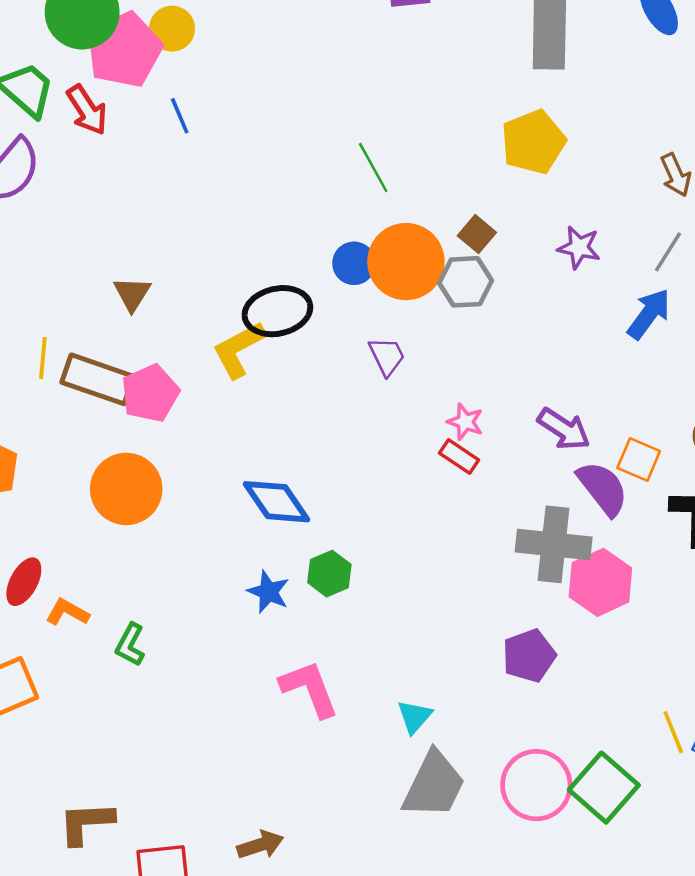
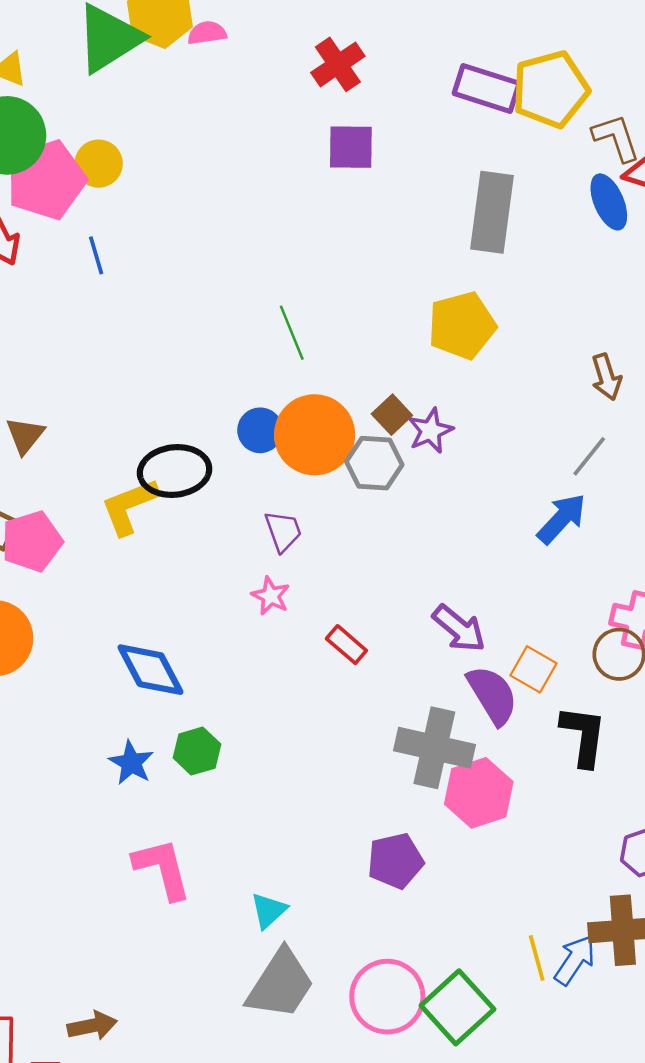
purple star: (579, 247) -> (430, 431), moved, turned 30
pink star: (465, 422) -> (271, 596), moved

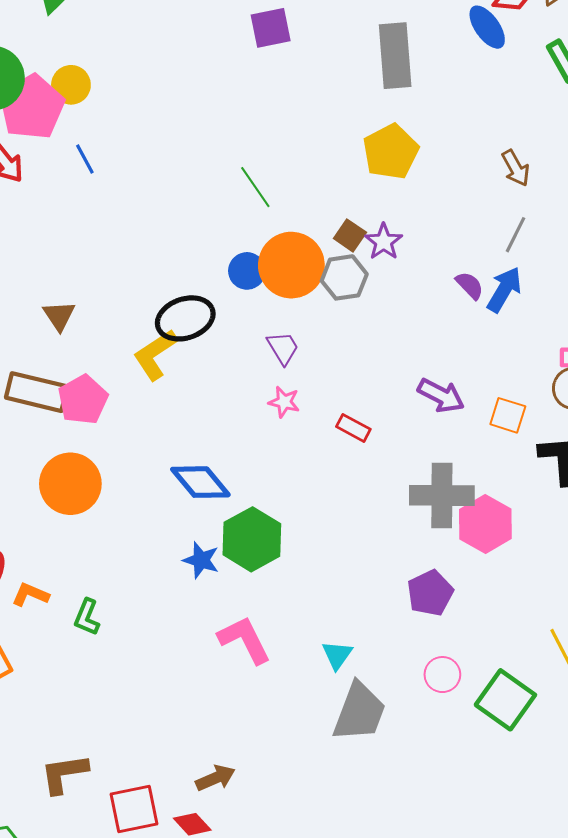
purple semicircle: (492, 695) -> (470, 285), moved, size x0.6
green hexagon: (197, 751) -> (252, 539), size x1.6
pink circle: (387, 997) -> (442, 675), moved, size x0.6

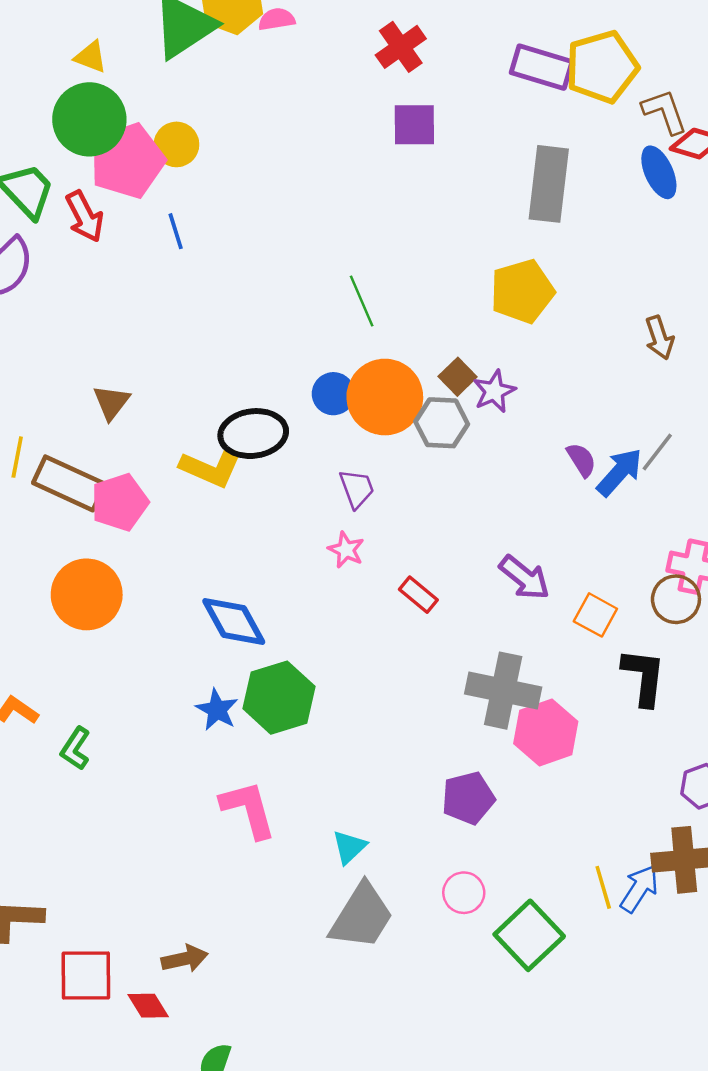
gray line: (516, 235) -> (657, 452), moved
yellow L-shape: (155, 355) -> (211, 468), turned -134

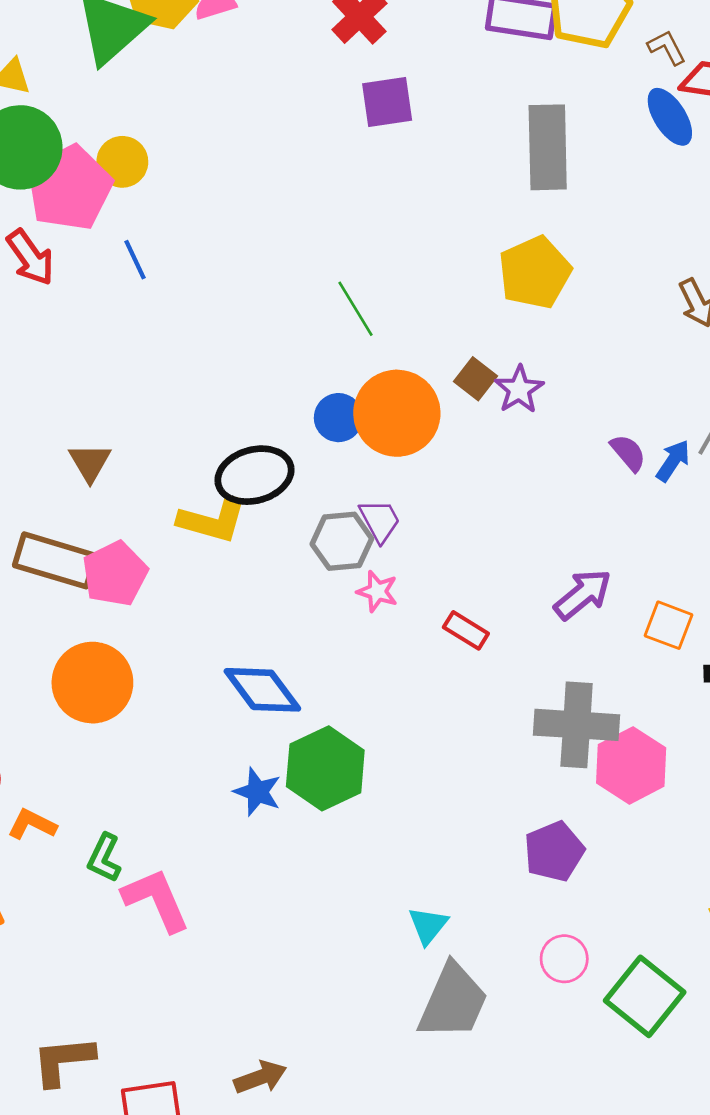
brown L-shape: (665, 112) -> (667, 47), size x0.7
gray hexagon: (442, 423) -> (342, 541), moved
blue arrow: (620, 472) -> (673, 461), size x0.7
purple arrow: (524, 578) -> (583, 594), turned -70
pink L-shape: (248, 809) -> (156, 900), moved

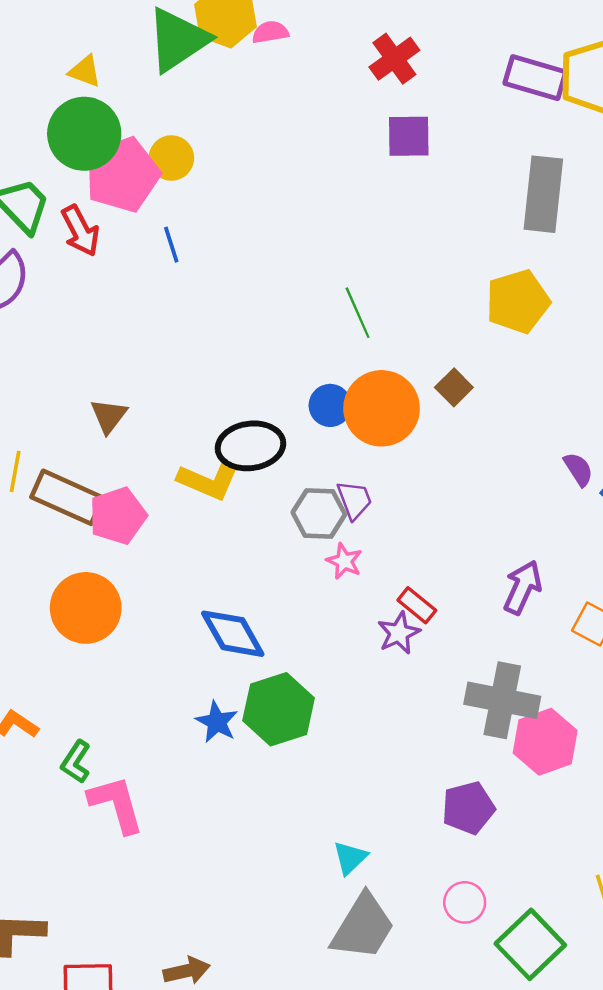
purple star: (519, 389) -> (399, 633), moved
purple arrow: (583, 594) -> (523, 587), turned -34

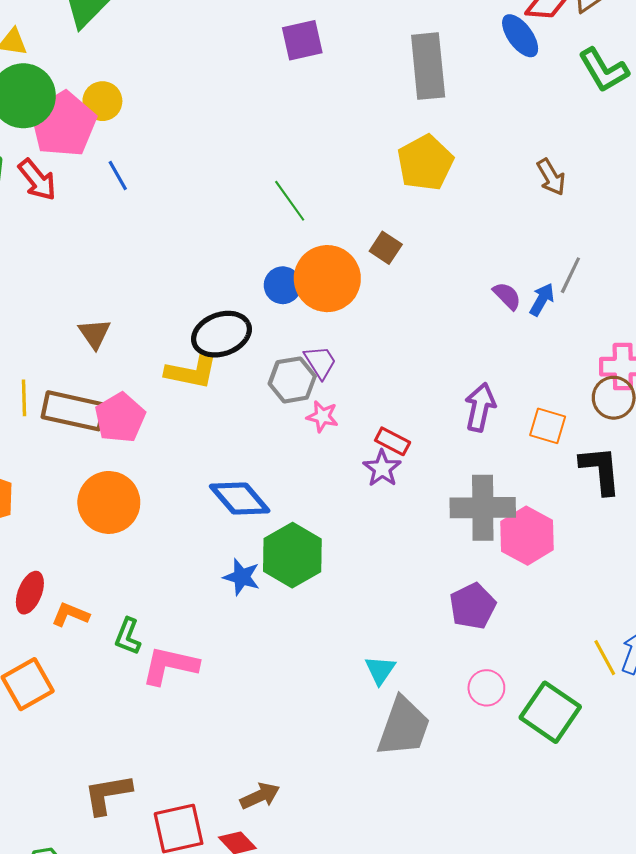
pink L-shape: (116, 804) -> (170, 666), turned -50

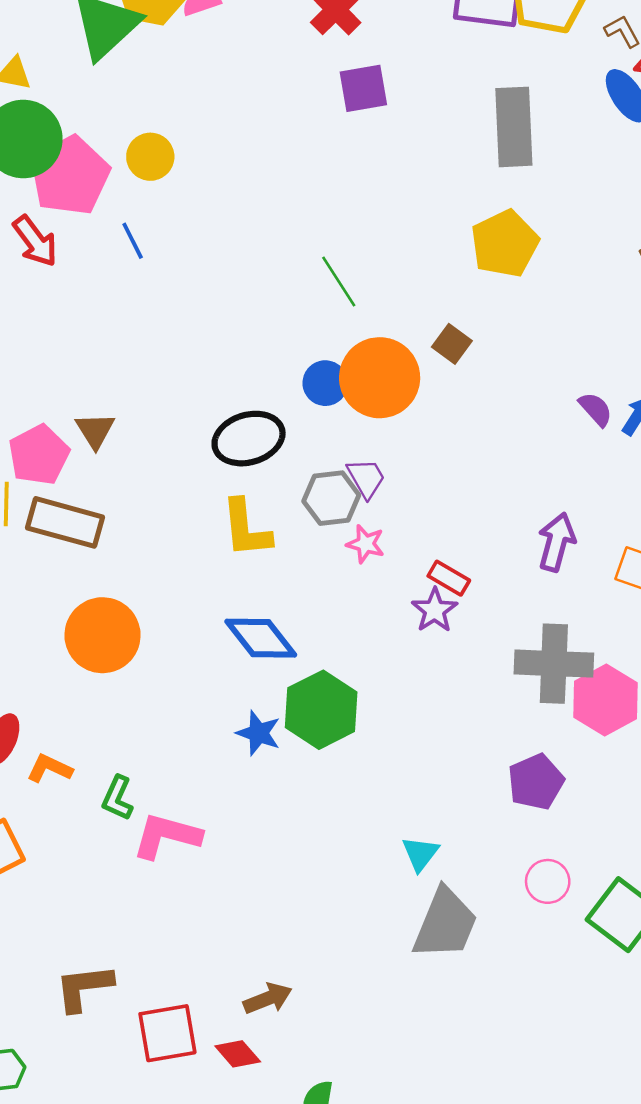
yellow circle: (102, 101) -> (150, 157), moved
yellow L-shape: (192, 371) -> (246, 528), moved, turned 70
pink pentagon: (120, 418) -> (39, 455), moved

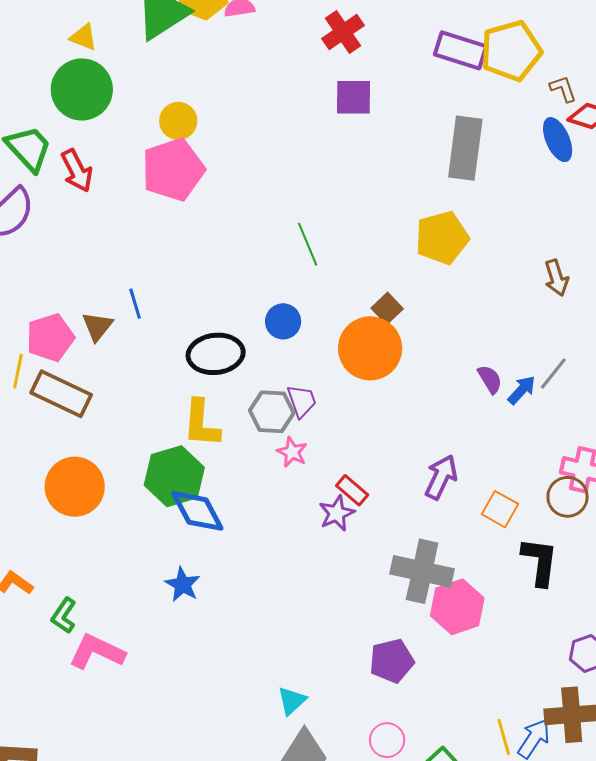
pink pentagon: (70, 176) -> (173, 170), moved
blue line: (133, 241) -> (135, 304), moved
orange circle: (380, 378) -> (370, 348), moved
green hexagon: (321, 710) -> (174, 476), moved

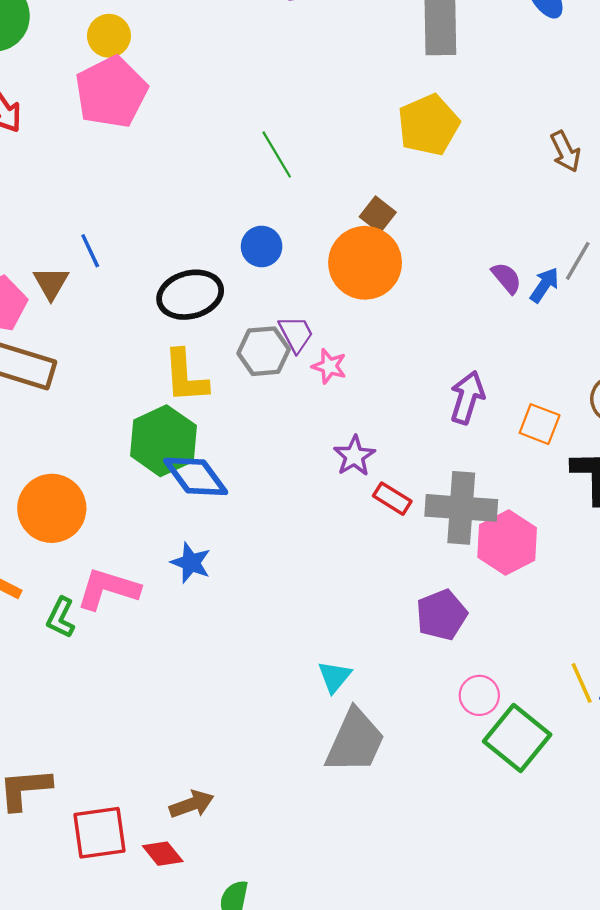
pink star: (292, 452) -> (329, 366), moved
orange circle: (75, 487) -> (52, 508), moved
red rectangle: (352, 490) -> (392, 499), moved
pink L-shape: (97, 652) -> (108, 589), moved
pink circle: (387, 740) -> (479, 695), moved

